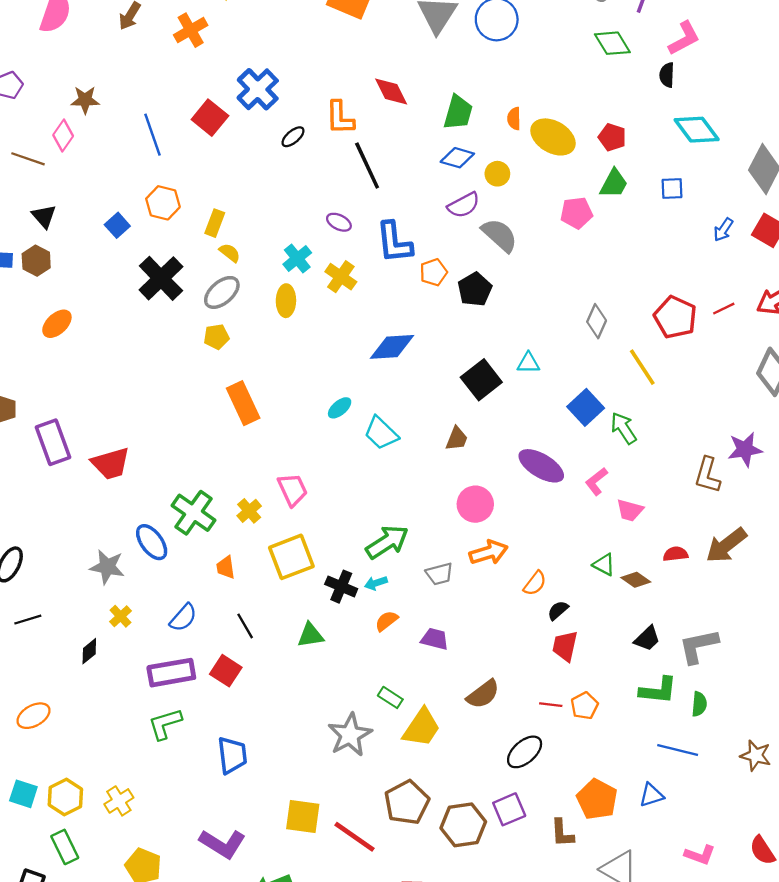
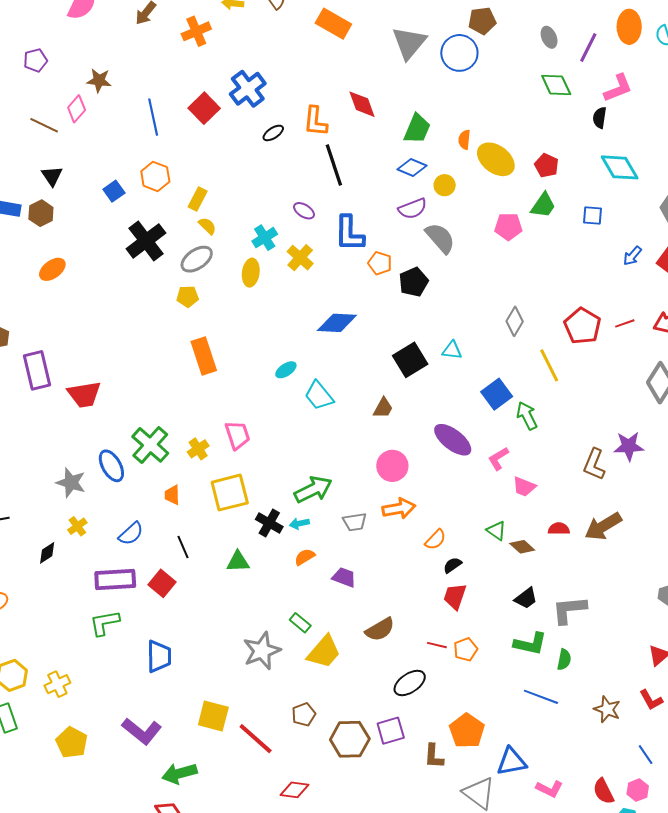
orange pentagon: (434, 272) -> (380, 263), turned 30
blue triangle: (651, 795) -> (512, 762), moved, size x1.4
brown pentagon: (407, 802) -> (304, 714), size x0.6

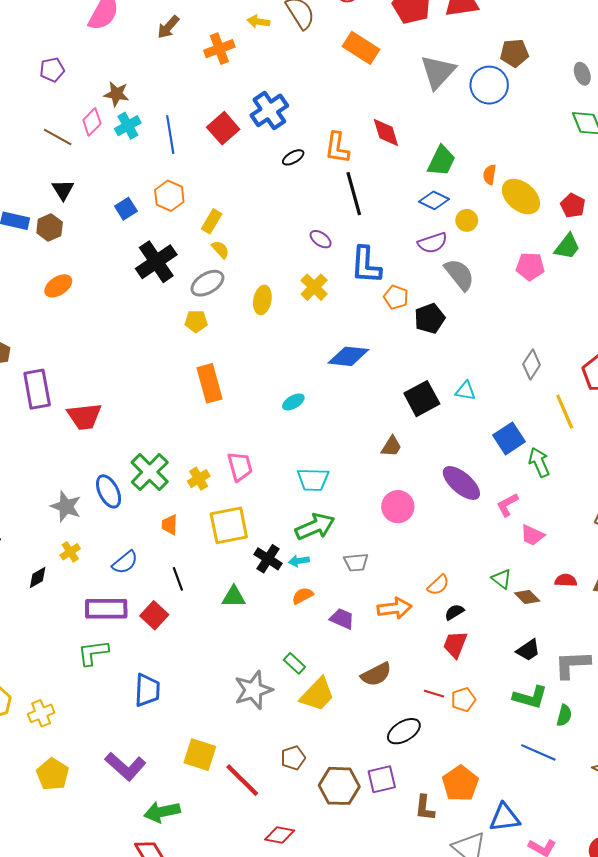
cyan cross: (265, 238) -> (128, 126), moved
cyan trapezoid: (319, 396) -> (313, 480), moved, turned -52
orange arrow: (399, 509) -> (395, 608), moved

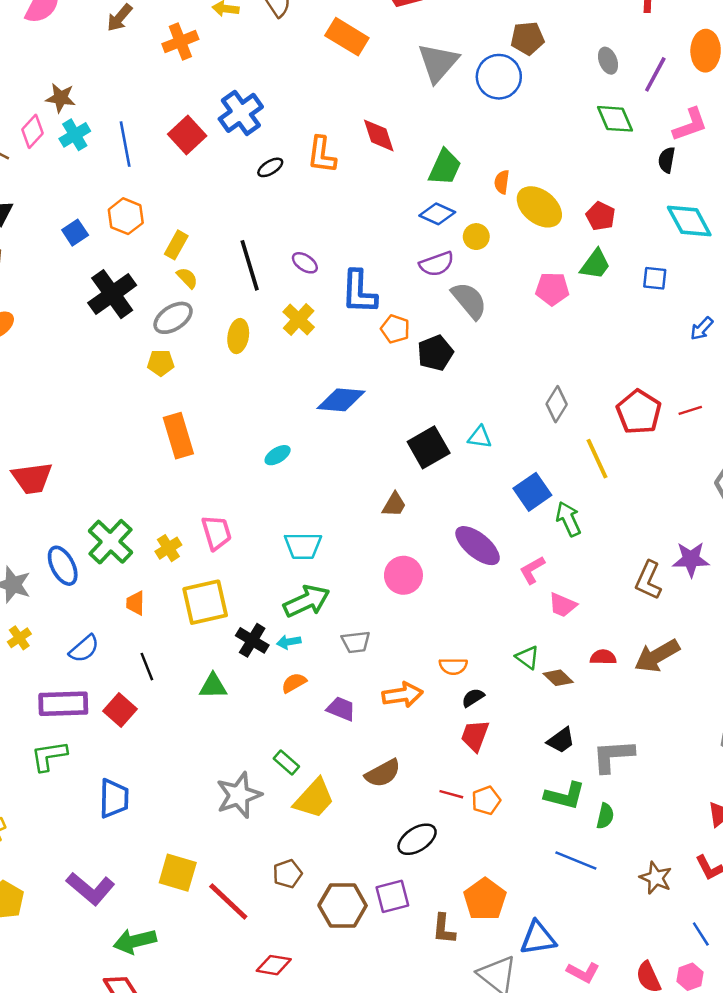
black line: (354, 194) -> (250, 265), moved
orange semicircle: (438, 585) -> (453, 666), turned 45

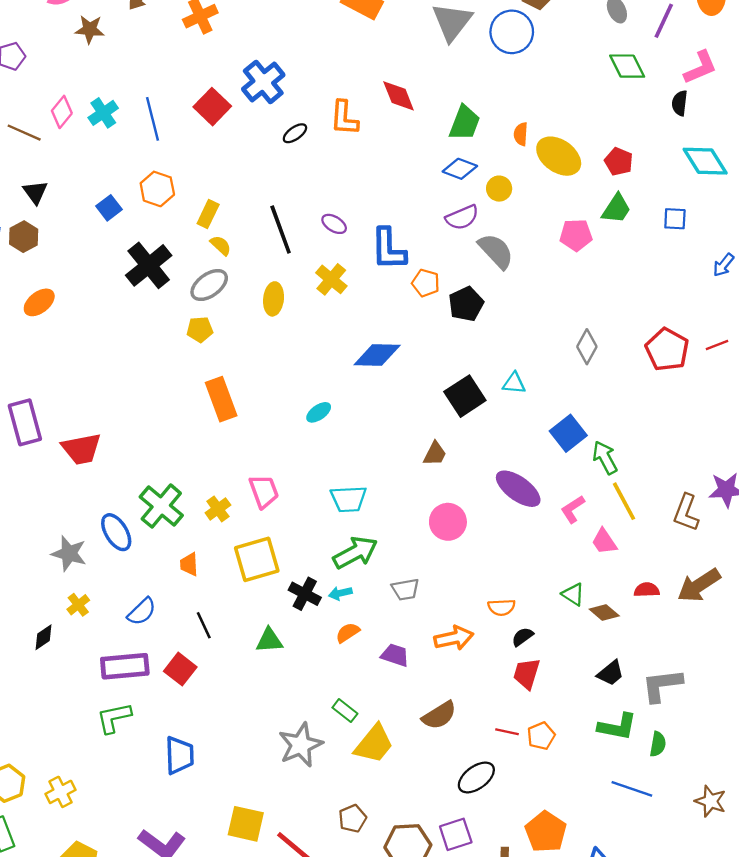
brown star: (61, 98) -> (90, 29), moved
yellow line: (597, 459) -> (624, 501), moved
pink trapezoid: (563, 605) -> (604, 542), turned 36

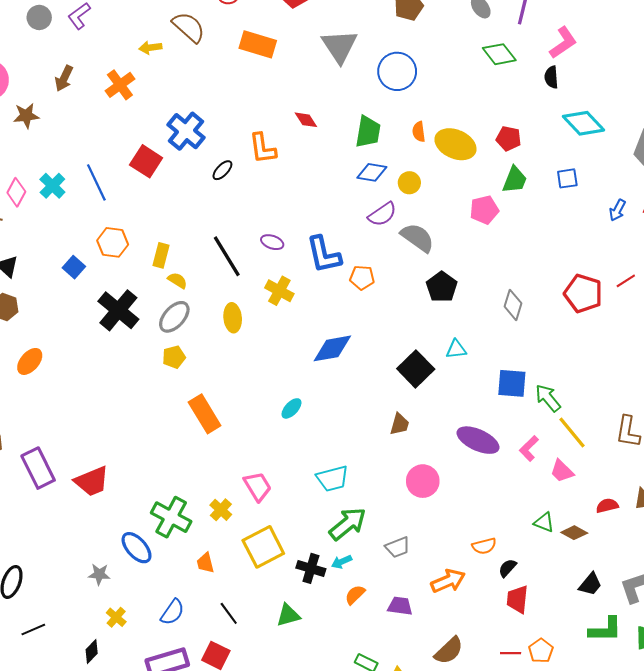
blue circle: (512, 32) -> (397, 71), moved
red diamond: (399, 96) -> (306, 120), size x0.7
black pentagon: (466, 304) -> (442, 287), moved
blue square: (568, 433) -> (512, 383), turned -36
gray star: (69, 553) -> (99, 574), size x0.7

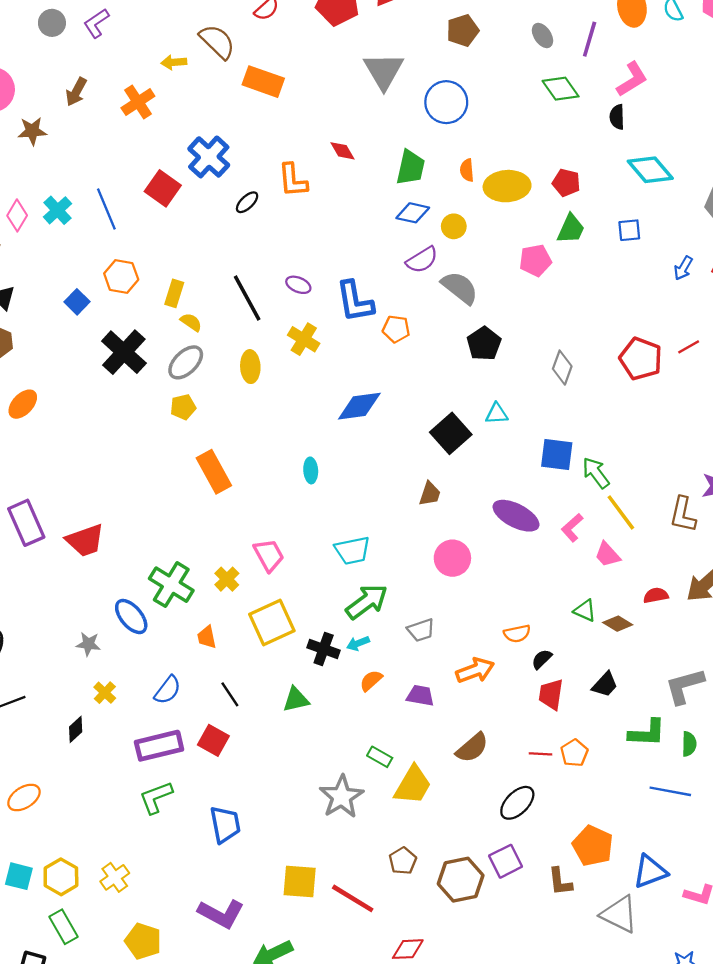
orange rectangle: (258, 44) -> (263, 82), moved
yellow ellipse: (455, 144) -> (507, 186), turned -30
cyan ellipse: (291, 408) -> (311, 470), turned -50
black trapezoid: (590, 584) -> (605, 684), moved

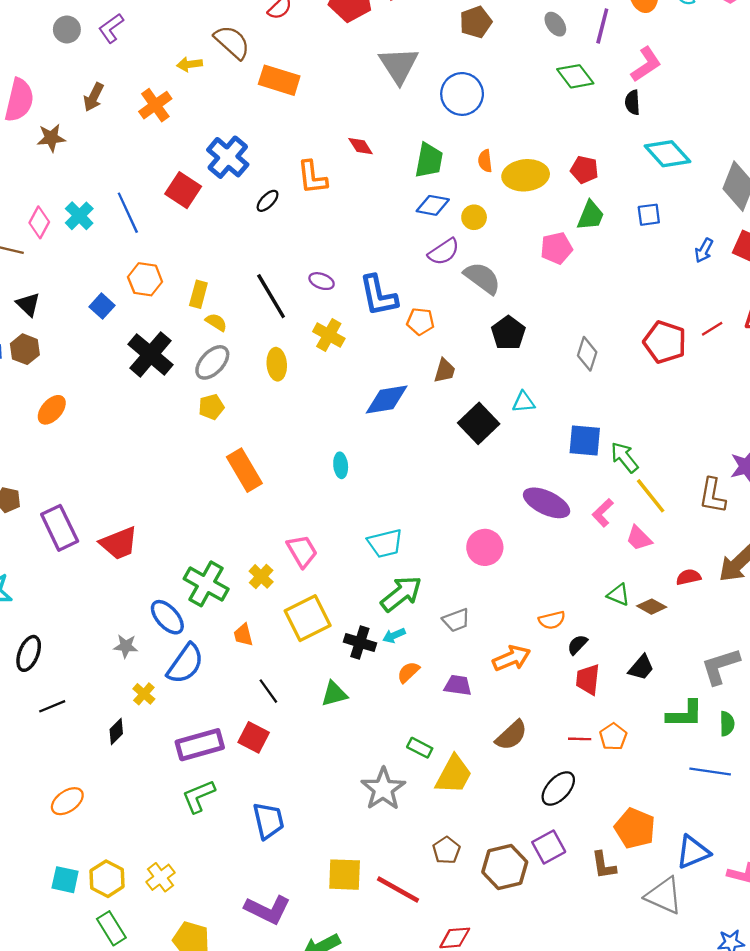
brown trapezoid: (430, 494) -> (445, 371), moved
blue semicircle: (168, 690) -> (185, 664), moved, size x1.4

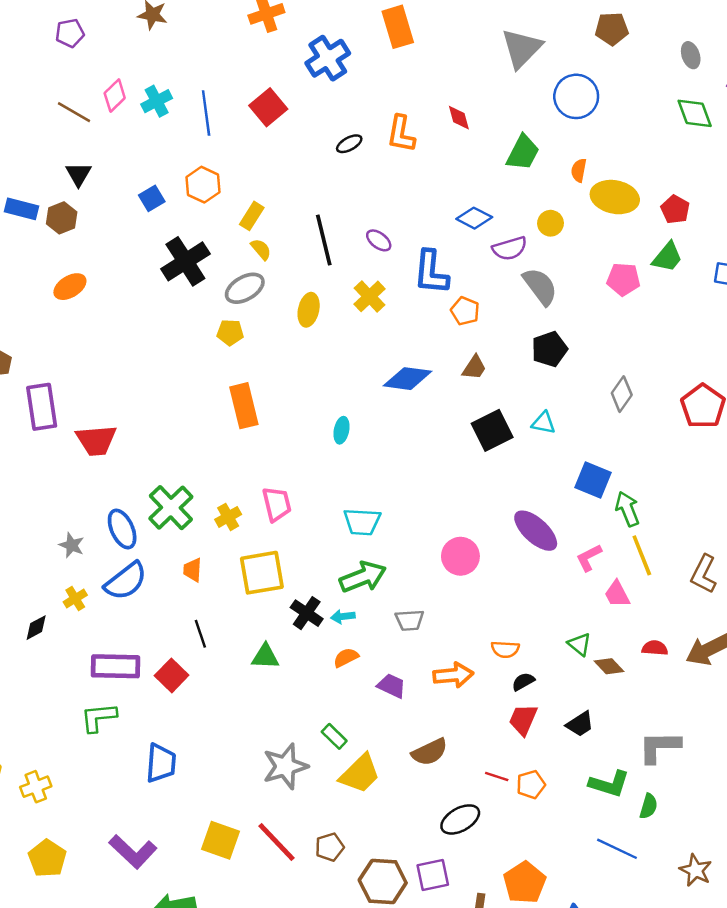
orange rectangle: (279, 80) -> (398, 27), turned 39
blue cross: (228, 157) -> (328, 58), moved
blue diamond: (433, 205) -> (474, 218), moved
red line: (398, 890) -> (277, 842), moved

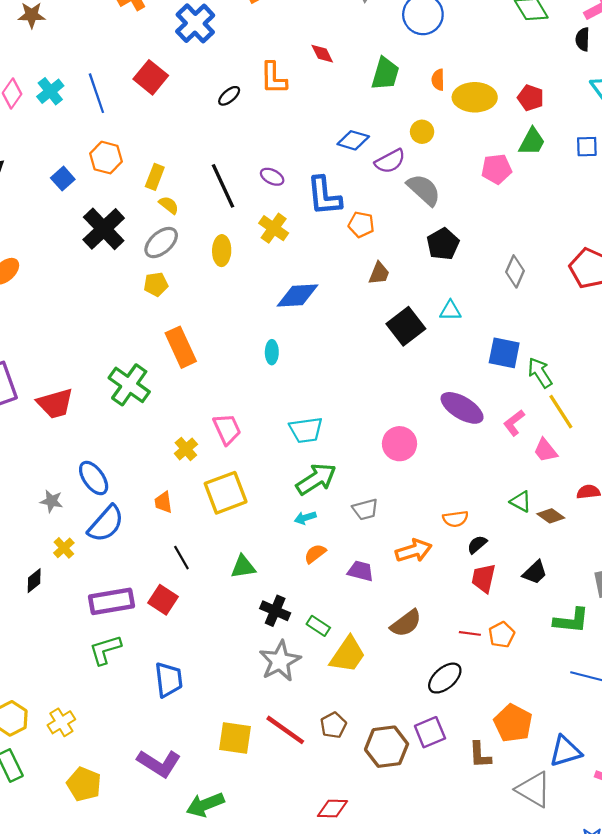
blue diamond: (408, 379) -> (298, 295), moved
green cross: (171, 508) -> (129, 385), moved
black cross: (307, 613) -> (275, 611), moved

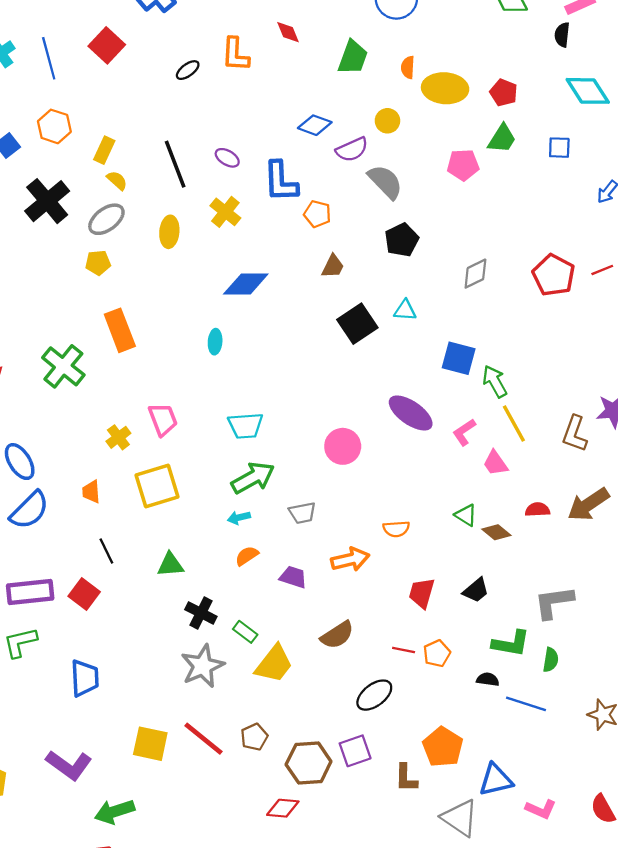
gray diamond: (515, 271) -> (475, 274), turned 36
black semicircle: (477, 544) -> (488, 679), moved, turned 45
red diamond: (332, 809) -> (283, 808), moved

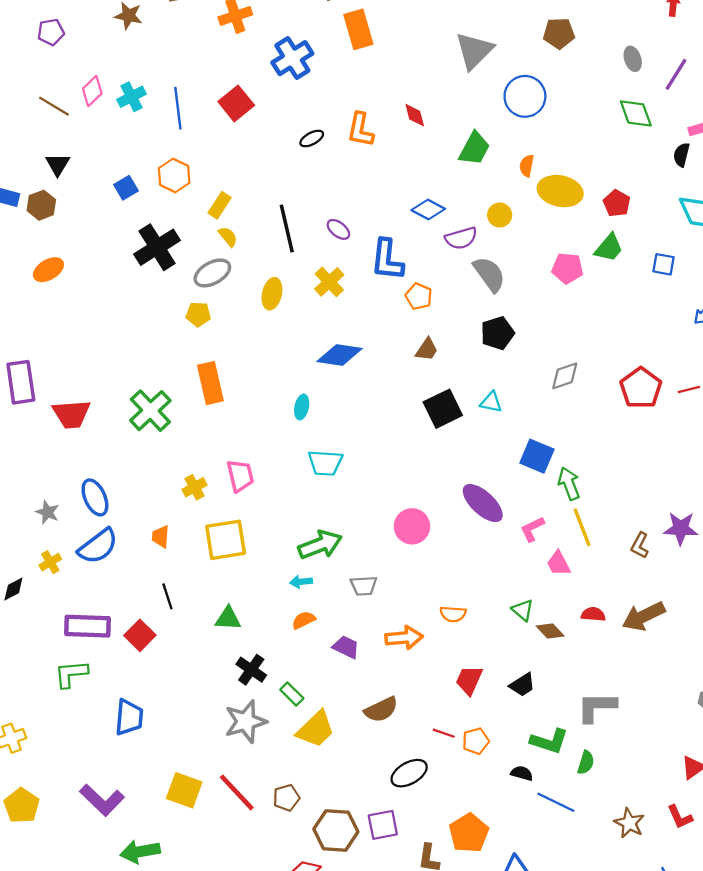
cyan trapezoid: (246, 426) -> (325, 463), moved
brown L-shape: (575, 434) -> (640, 545), size x0.7

